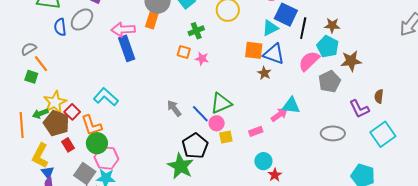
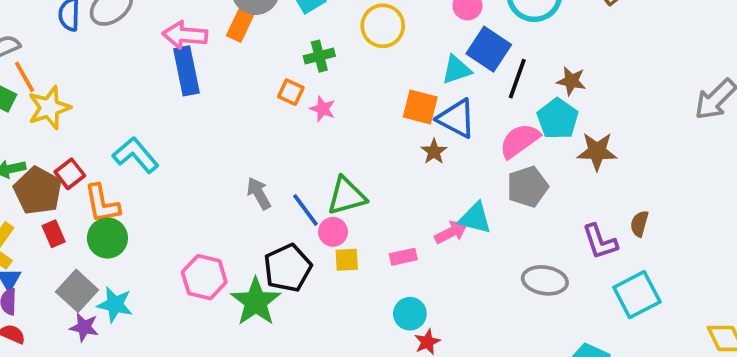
gray pentagon: (330, 82) -> (527, 187), moved
yellow star: (55, 102) -> (49, 108), moved
pink hexagon: (106, 158) -> (204, 277), moved

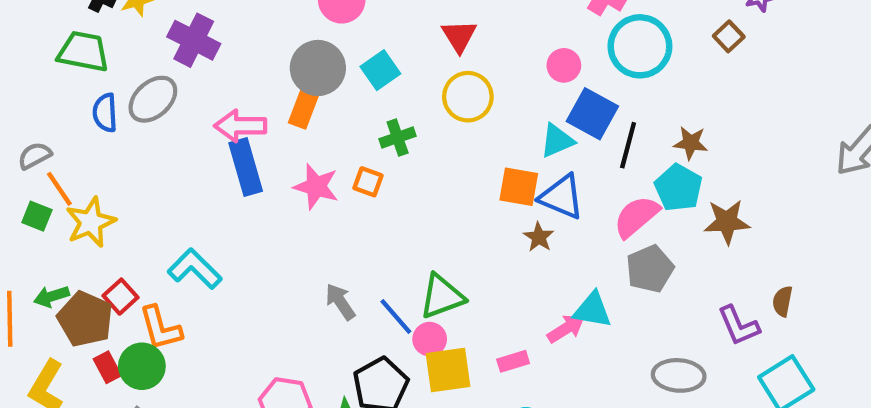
pink star: (323, 109) -> (316, 187), moved, size x1.5
green circle: (107, 238) -> (142, 366), moved
yellow square: (347, 260) -> (448, 370), size x1.6

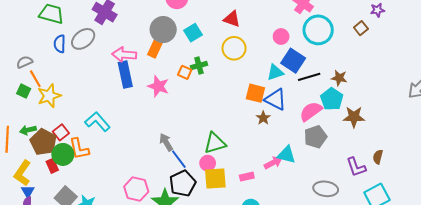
red triangle: (459, 36) -> (232, 19), turned -42
black line: (628, 145) -> (309, 77), turned 55
orange square: (368, 182) -> (185, 72), moved
blue line: (396, 316) -> (179, 159), moved
green circle: (142, 366) -> (63, 154), moved

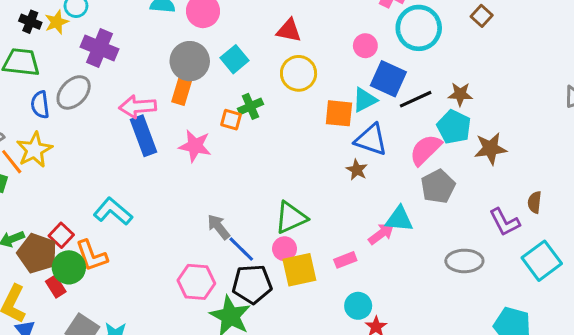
orange square: (255, 93) -> (339, 113), moved
yellow star: (49, 96) -> (34, 150), moved
black pentagon: (183, 183) -> (252, 284), turned 30
pink hexagon: (136, 189) -> (196, 282), moved

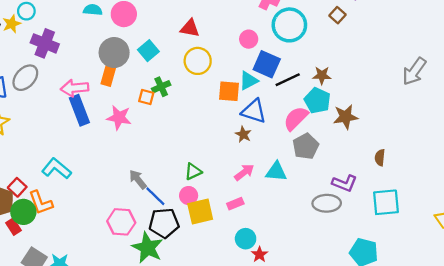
green triangle: (291, 218) -> (193, 172), size x0.7
purple L-shape: (504, 222) -> (345, 183), moved, turned -40
pink arrow: (381, 234) -> (244, 172), moved
cyan square: (542, 261) -> (386, 202), turned 32

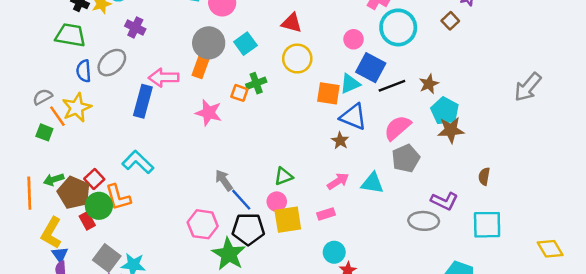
purple cross: (45, 43) -> (135, 27), size x0.7
brown star: (322, 75) -> (429, 84), turned -30
cyan pentagon: (317, 101) -> (445, 111), moved
blue rectangle: (79, 110) -> (143, 101), moved, turned 32

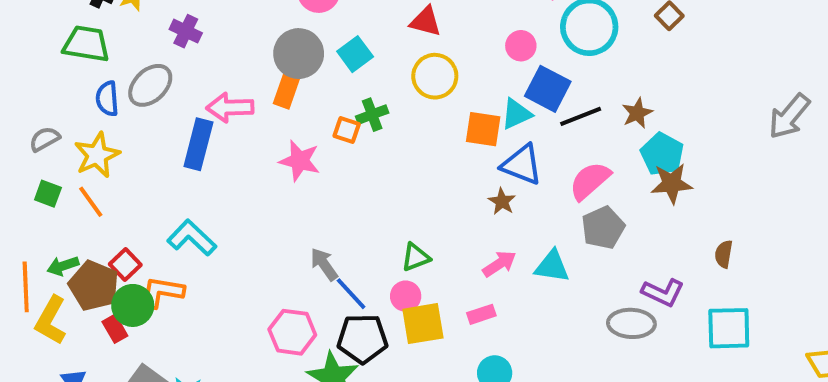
orange line: (57, 116) -> (91, 202), moved
orange L-shape: (118, 197) -> (162, 292), turned 116
yellow L-shape: (51, 233) -> (51, 320), moved

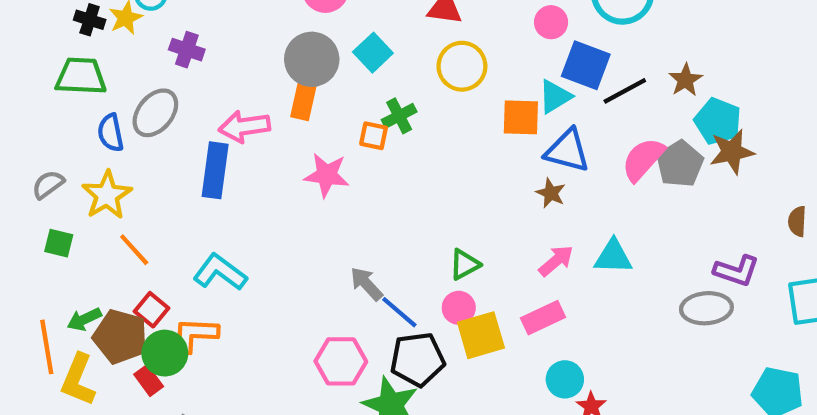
orange line: (91, 202) -> (134, 250), moved
gray pentagon: (603, 228) -> (680, 164), moved
pink rectangle: (481, 314) -> (543, 318), size x1.4

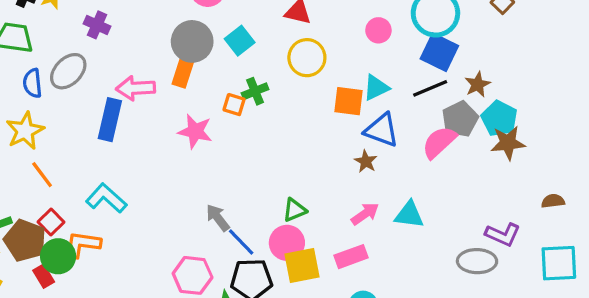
blue square: (586, 65) -> (439, 52), moved
gray pentagon: (680, 164) -> (460, 119), moved
brown semicircle: (797, 221) -> (553, 201), turned 75
pink circle: (459, 308) -> (287, 243), size x1.4

